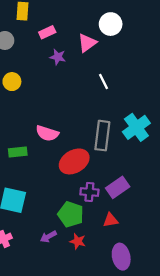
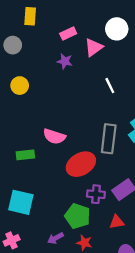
pink rectangle: (47, 32) -> (68, 34), moved

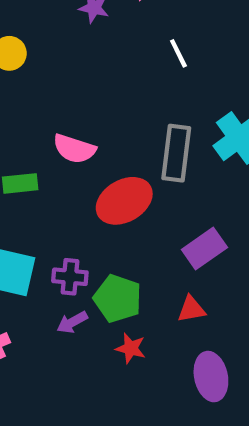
purple cross: (96, 194) -> (70, 277), moved
purple arrow: (55, 238) -> (72, 322), moved

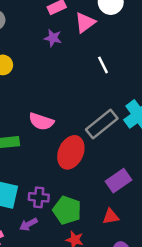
gray rectangle: (176, 153) -> (102, 124), turned 44
red ellipse: (124, 201) -> (71, 152), turned -36
purple arrow: (72, 322) -> (28, 224), moved

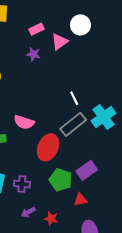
white line: (103, 65) -> (74, 98), moved
green pentagon: (67, 210) -> (61, 180), moved
purple arrow: (28, 224) -> (28, 212), moved

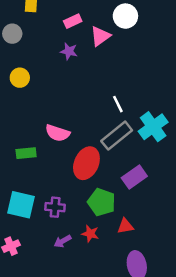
purple rectangle: (87, 170) -> (134, 177), moved
red star: (51, 219) -> (90, 234), moved

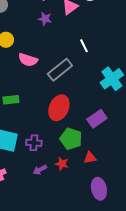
white line: (118, 104) -> (84, 46), moved
pink semicircle: (58, 133) -> (28, 60), moved
gray rectangle: (117, 136) -> (60, 70), moved

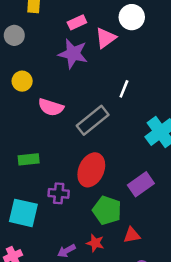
purple star: (45, 19) -> (73, 54), size x1.6
white line: (84, 46) -> (124, 89), turned 48
purple cross: (34, 143) -> (59, 193), moved

